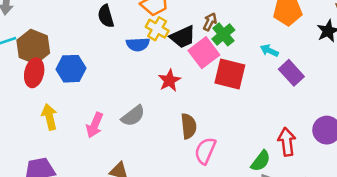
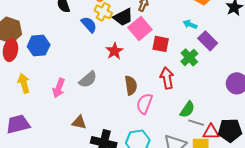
green cross: (223, 34) -> (189, 57), moved
blue semicircle: (138, 44) -> (89, 25), turned -126
red square: (230, 74) -> (161, 44), size x0.7
red arrow: (287, 142) -> (167, 78), moved

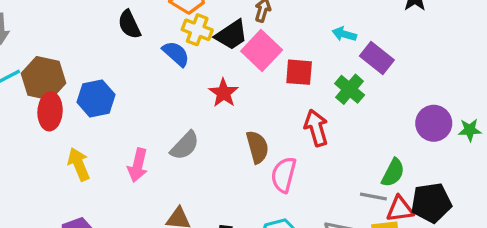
green semicircle: (187, 109) -> (393, 173), moved

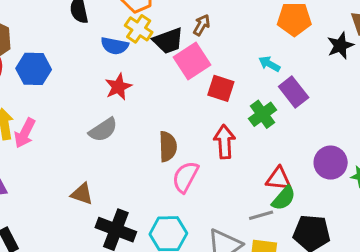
blue semicircle: (176, 54) -> (115, 46), turned 136
red star: (224, 93) -> (118, 87), moved
pink arrow: (138, 165) -> (25, 133), moved
gray line: (373, 196) -> (261, 215), turned -40
red triangle: (400, 209) -> (279, 179), moved

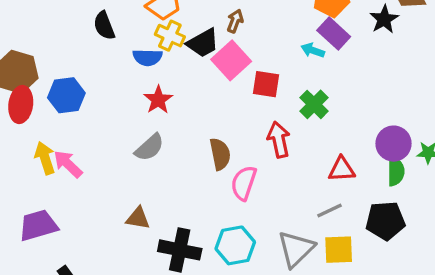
purple rectangle: (294, 92) -> (334, 34), moved
pink arrow: (25, 133) -> (68, 164), turned 116
green semicircle: (284, 198) -> (396, 171), moved, turned -32

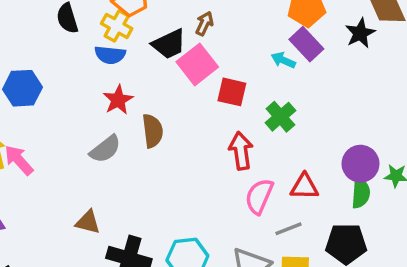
yellow cross: (170, 36) -> (117, 26), moved
brown semicircle: (220, 154) -> (153, 131), moved
pink semicircle: (244, 183) -> (259, 196), moved

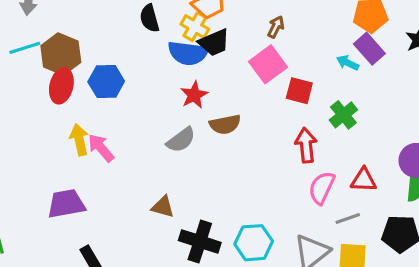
black trapezoid: (169, 44) -> (214, 43), moved
blue semicircle: (110, 55) -> (188, 53), size x1.4
brown semicircle: (153, 131) -> (225, 124), turned 84

